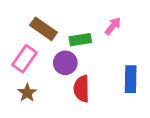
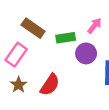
purple circle: (65, 63) -> (86, 53), moved
red semicircle: (82, 89) -> (50, 85), moved, turned -145

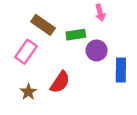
pink arrow: (94, 26) -> (100, 13), moved, turned 126
brown star: (19, 85) -> (28, 92), moved

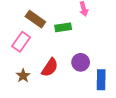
purple circle: (97, 50) -> (81, 62), moved
blue rectangle: (121, 70) -> (101, 80), moved

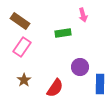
brown rectangle: (35, 19) -> (20, 21), moved
red semicircle: (50, 67) -> (55, 88), moved

